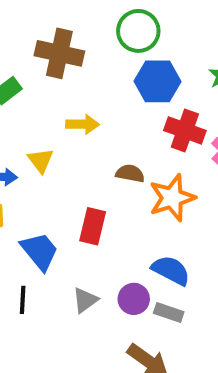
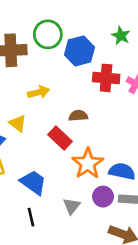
green circle: (138, 31) -> (48, 34), moved
orange star: (172, 198) -> (88, 163), moved
red rectangle: (93, 226) -> (60, 138), moved, turned -45

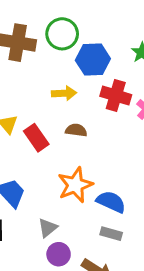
yellow arrow: (38, 92) -> (64, 93), moved
red rectangle: (60, 138) -> (36, 138), moved
purple circle: (103, 197) -> (59, 254), moved

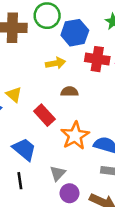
red rectangle: (36, 138) -> (44, 115), moved

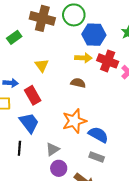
yellow arrow: (55, 63) -> (83, 58), moved
yellow triangle: (14, 95) -> (42, 65), moved
red rectangle: (44, 115) -> (33, 95), moved

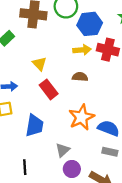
red rectangle: (33, 95) -> (49, 89), moved
blue trapezoid: (29, 123) -> (34, 126), turned 55
black line: (19, 148) -> (25, 167), moved

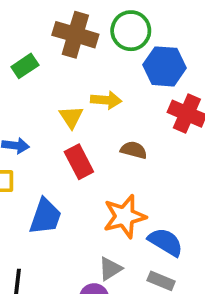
yellow arrow: (82, 50) -> (106, 100), moved
gray triangle: (63, 150) -> (110, 269), moved

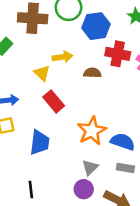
brown semicircle: (134, 150) -> (92, 73), moved

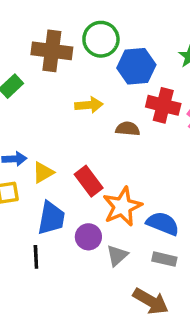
yellow triangle: (42, 73) -> (43, 172), moved, turned 42
red rectangle: (54, 101) -> (89, 181), moved
purple circle: (84, 189) -> (88, 237), moved
black line: (31, 190) -> (36, 257), moved

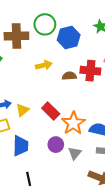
red cross: (163, 105) -> (90, 71), moved
blue trapezoid: (51, 218) -> (21, 146), moved
black line: (36, 257) -> (29, 179), moved

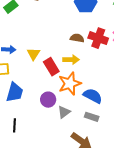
yellow arrow: (44, 65) -> (71, 60), moved
yellow triangle: (22, 110) -> (33, 54), moved, turned -32

